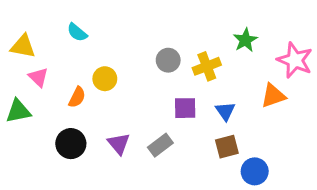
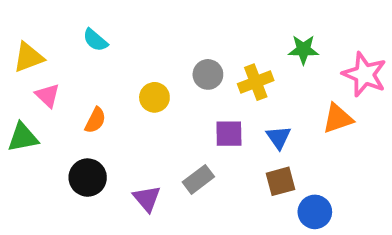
green star: (245, 40) -> (303, 50), turned 30
yellow triangle: (23, 46) -> (28, 57), turned -32
yellow circle: (105, 79) -> (154, 97), moved
purple triangle: (119, 144) -> (147, 199), moved

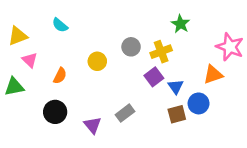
green star: (303, 50) -> (180, 24), moved, turned 30
purple square: (229, 134) -> (154, 77), moved, turned -36
blue circle: (315, 212) -> (199, 103), moved

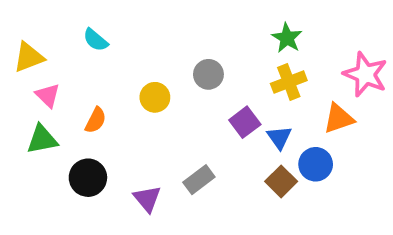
yellow cross: (161, 52) -> (289, 82), moved
green triangle: (14, 87) -> (42, 139), moved
brown square: (177, 114) -> (281, 181), turned -30

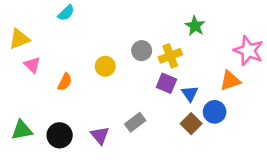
cyan semicircle: (96, 40) -> (66, 13), moved, turned -84
yellow cross: (289, 82) -> (170, 56), moved
purple square: (245, 122) -> (166, 83), turned -30
green triangle: (42, 139) -> (22, 130), moved
black circle: (88, 178) -> (60, 135), moved

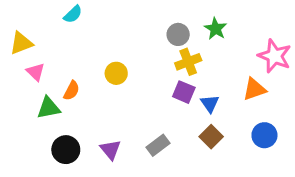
gray circle: (142, 51) -> (178, 34), moved
blue circle: (215, 112) -> (264, 135), moved
gray rectangle: (135, 122) -> (158, 145), moved
green triangle: (22, 130) -> (49, 108), moved

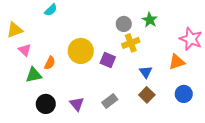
yellow circle: (116, 73) -> (81, 51), size x1.6
purple square: (184, 92) -> (108, 60), moved

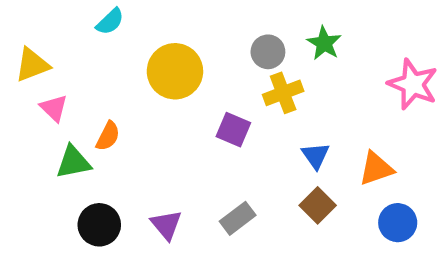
yellow circle: (81, 51) -> (175, 71), moved
orange triangle: (177, 62) -> (376, 169), moved
blue circle: (184, 94) -> (398, 223), moved

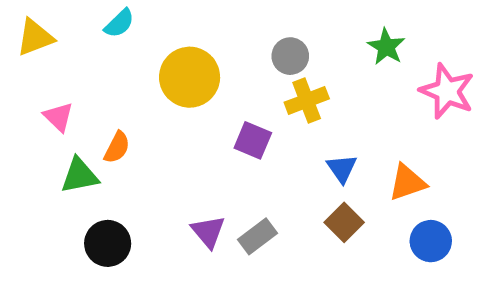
green star: (324, 43) -> (386, 47), moved
yellow triangle: (32, 65) -> (35, 37), moved
purple triangle: (166, 225) -> (208, 232), moved

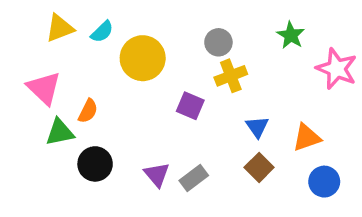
cyan semicircle: (119, 23) -> (102, 32), moved
yellow triangle: (35, 37) -> (60, 28), moved
pink triangle: (58, 117) -> (44, 88), size x1.5
black circle: (108, 243) -> (95, 164), moved

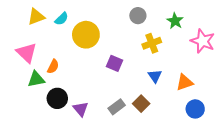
gray circle: (218, 42) -> (138, 16), moved
yellow cross: (231, 76) -> (152, 43), moved
brown square: (259, 167) -> (141, 104), moved
purple triangle: (157, 175) -> (81, 109), moved

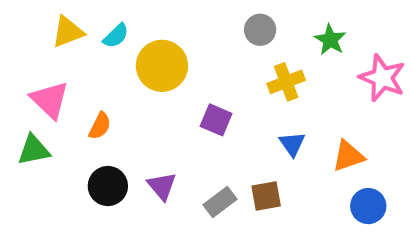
green triangle: (36, 79) -> (34, 150), moved
brown square: (141, 104) -> (266, 196), turned 35
purple triangle: (81, 109) -> (162, 186), moved

